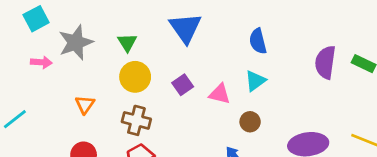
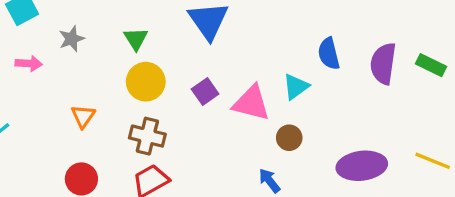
blue semicircle: (258, 41) -> (329, 54), moved
gray star: (76, 42) -> (72, 39), size x0.6
pink triangle: (220, 94) -> (251, 103), size x1.4

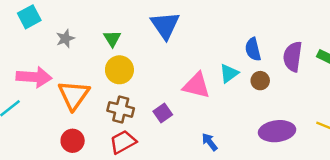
pink arrow: (29, 64) -> (34, 77), moved, size x1.8
purple square: (205, 92) -> (163, 113), moved
orange triangle: (83, 116) -> (74, 95), size x1.8
brown circle: (289, 138) -> (260, 81), moved

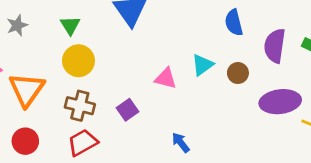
blue semicircle: (253, 49) -> (234, 23), moved
pink triangle: (196, 85) -> (166, 78), size x0.7
purple ellipse: (277, 131) -> (280, 102), moved

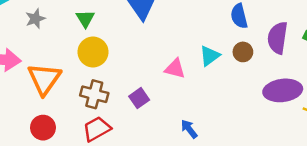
brown circle: (238, 73) -> (243, 52), moved

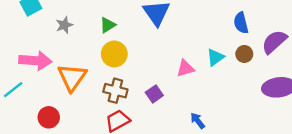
green triangle: (85, 19) -> (108, 25), turned 30
purple semicircle: (278, 38) -> (274, 42), turned 40
pink triangle: (175, 69) -> (185, 68), turned -30
red circle: (43, 128) -> (49, 117), moved

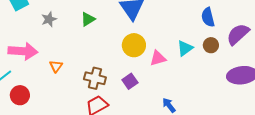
yellow circle: (114, 54) -> (134, 45), moved
orange triangle: (72, 77) -> (56, 66), size x0.5
red circle: (49, 117) -> (20, 95), moved

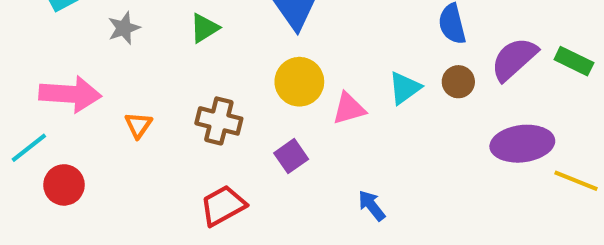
brown cross: (95, 78) -> (219, 121), moved

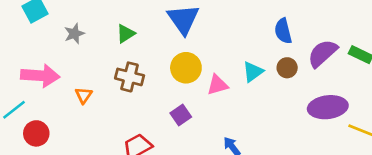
brown cross: (219, 121) -> (130, 77), moved

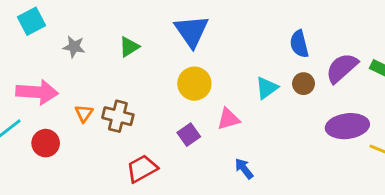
gray star: (74, 34) -> (74, 47), turned 30
brown cross: (130, 77) -> (118, 116), moved
pink triangle: (217, 85) -> (228, 119), moved
red circle: (36, 133) -> (46, 143), moved

